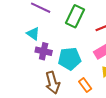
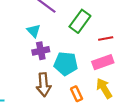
purple cross: (44, 51) -> (41, 51), turned -35

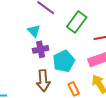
cyan pentagon: (66, 64) -> (64, 61), turned -30

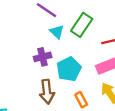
cyan triangle: (34, 31) -> (57, 32), moved

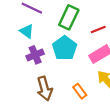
cyan triangle: (57, 32) -> (27, 31), moved
cyan pentagon: (69, 69) -> (65, 48), moved

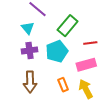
orange rectangle: (80, 91) -> (63, 85), moved

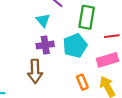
green rectangle: (68, 26) -> (87, 17), turned -30
brown arrow: (30, 82) -> (35, 71), moved

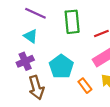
purple cross: (45, 45) -> (25, 61), moved
cyan pentagon: (75, 46) -> (61, 66), moved

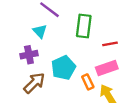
orange rectangle: (85, 86) -> (88, 82), moved
brown arrow: (36, 88) -> (34, 83), turned -130

